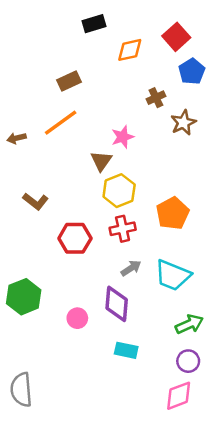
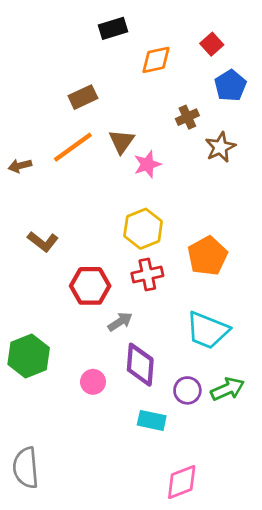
red square: (176, 37) -> (212, 44), size x0.7
brown triangle: (101, 161) -> (122, 141), moved
gray arrow: (131, 268) -> (120, 322), moved
purple circle: (188, 361) -> (187, 390), moved
pink diamond: (179, 396) -> (182, 482), moved

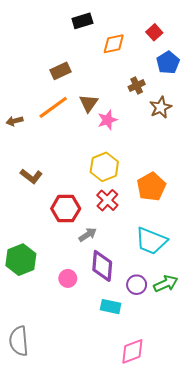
red cross: (147, 275) -> (107, 200), turned -35

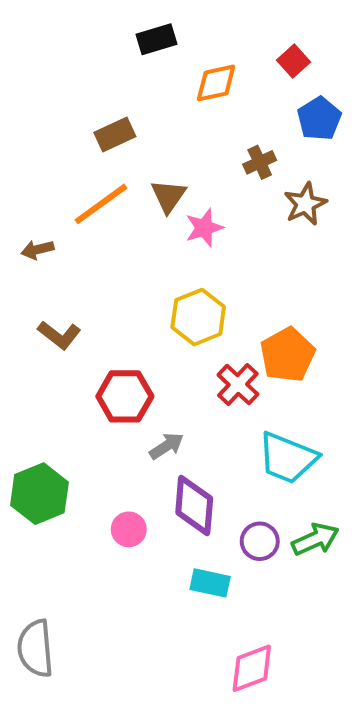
brown arrow: (15, 121) -> (37, 250), moved
red cross: (107, 200) -> (238, 385), moved

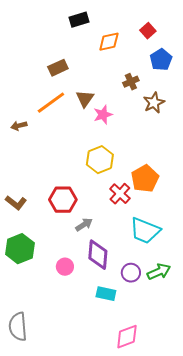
brown L-shape: (59, 335) -> (16, 203), moved

